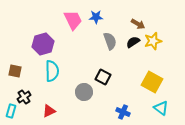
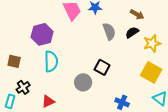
yellow star: (153, 41) -> (152, 43), moved

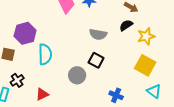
gray semicircle: (109, 31) -> (98, 34), moved, turned 120
purple hexagon: (42, 34) -> (25, 33), moved

